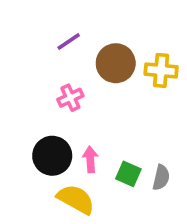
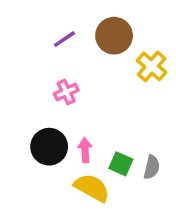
brown circle: (116, 63) -> (114, 36), moved
yellow cross: (161, 70) -> (152, 66), turned 36
yellow semicircle: (76, 199) -> (92, 188), moved

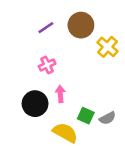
pink arrow: (85, 150) -> (60, 94), moved
gray semicircle: (152, 167) -> (107, 118), turned 49

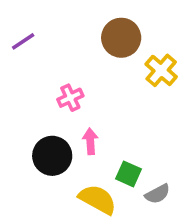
purple line: (46, 28) -> (23, 41), moved
gray semicircle: (107, 118) -> (158, 194), moved

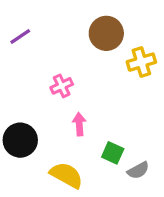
yellow cross: (161, 70) -> (141, 62), turned 32
black circle: (52, 156) -> (20, 140), moved
yellow semicircle: (98, 199) -> (66, 175), moved

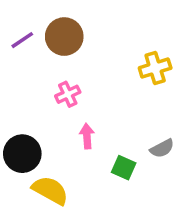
brown circle: (106, 33) -> (64, 37), moved
gray semicircle: (138, 170) -> (162, 148), moved
yellow semicircle: (66, 175) -> (50, 190), moved

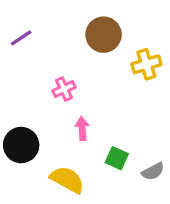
brown circle: (64, 37) -> (104, 35), moved
gray semicircle: (162, 148) -> (153, 171), moved
yellow semicircle: (50, 190) -> (67, 180), moved

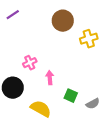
purple line: (21, 38) -> (13, 15), moved
pink cross: (64, 89) -> (30, 63), moved

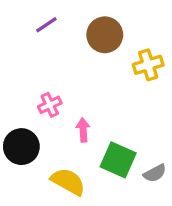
purple line: (13, 15) -> (46, 25), moved
green square: (71, 96) -> (118, 160), size x1.5

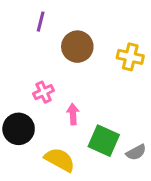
purple line: (46, 25) -> (41, 22), turned -42
brown circle: (105, 35) -> (77, 47), moved
yellow cross: (148, 65) -> (130, 57), turned 30

